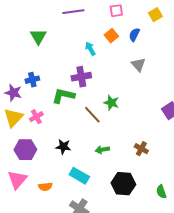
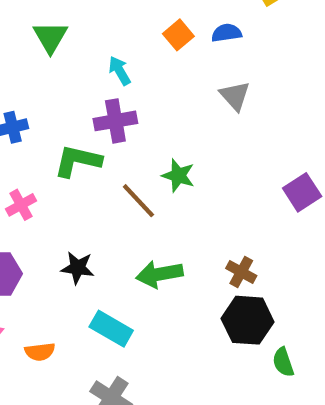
blue semicircle: (134, 35) -> (227, 33), turned 56
green triangle: (38, 37) -> (50, 37), moved
cyan arrow: (90, 49) -> (120, 71), moved
green arrow: (102, 150) -> (159, 274), size x1.5
black hexagon: (123, 184) -> (248, 320), moved

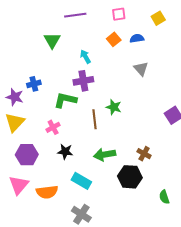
brown line: (138, 201) -> (95, 119), turned 36
pink cross: (21, 205) -> (53, 127), moved
black hexagon: (248, 320) -> (130, 177), moved
orange semicircle: (40, 352) -> (47, 192), size x1.5

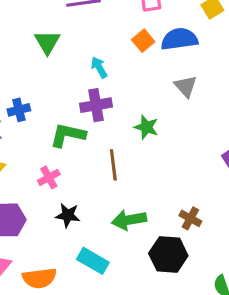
blue semicircle: (137, 38) -> (179, 39), size x1.6
green star: (114, 107) -> (146, 127), moved

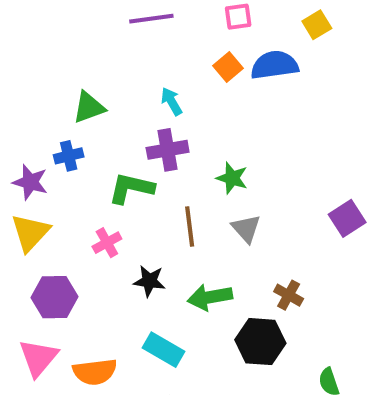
green triangle: (47, 42) -> (89, 107), moved, turned 40
gray triangle: (186, 86) -> (246, 229), moved
black star: (68, 215) -> (149, 281), moved

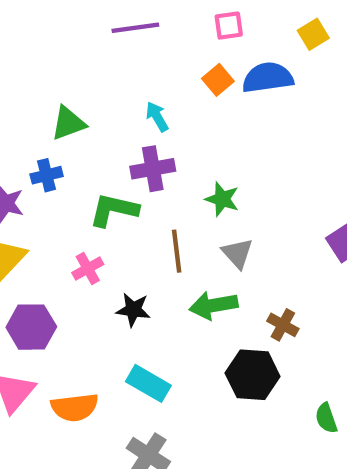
green arrow: (210, 297) -> (213, 305), moved

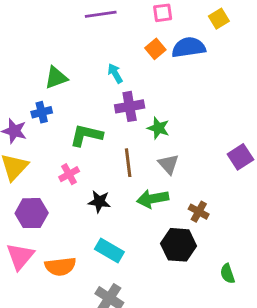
purple cross: (153, 169) -> (130, 106), moved

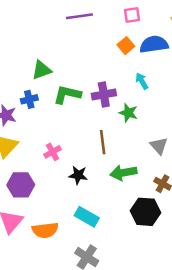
cyan arrow: (115, 73) -> (142, 81), moved
green L-shape: (86, 135) -> (67, 94), moved
gray triangle: (168, 164) -> (159, 146), moved

